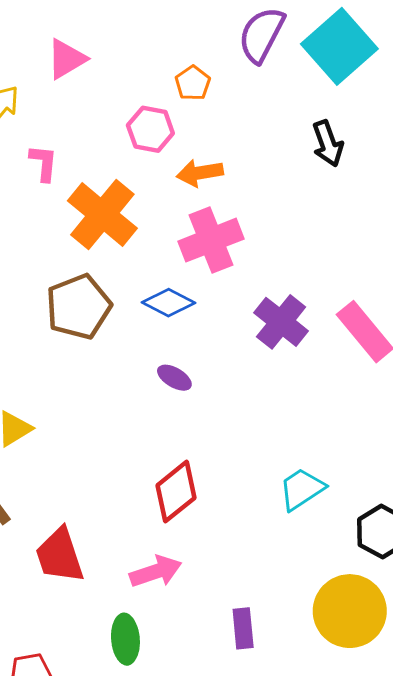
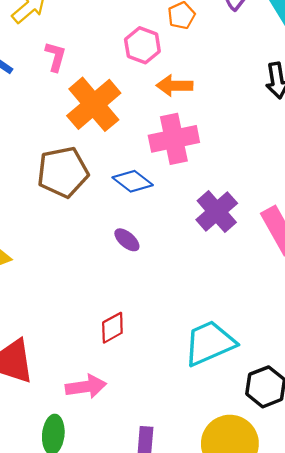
cyan trapezoid: (302, 489) -> (210, 343), size x1.4
red diamond: (176, 492) -> (112, 328), size x0.7

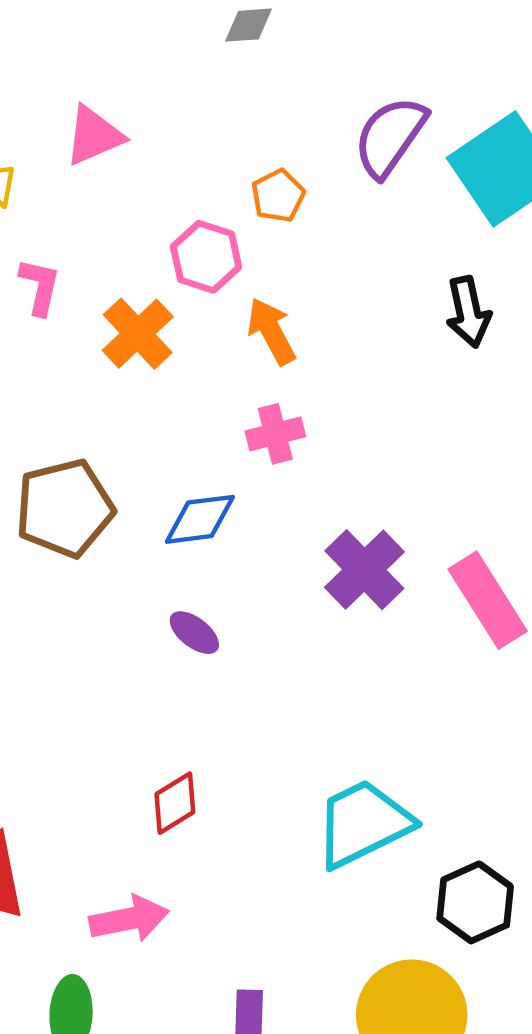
orange arrow: (175, 86) -> (271, 331), turned 64
orange cross: (94, 104) -> (138, 334), moved, size x0.7
pink cross: (174, 139) -> (275, 434), size x0.6
blue diamond: (133, 181) -> (200, 519), turned -42

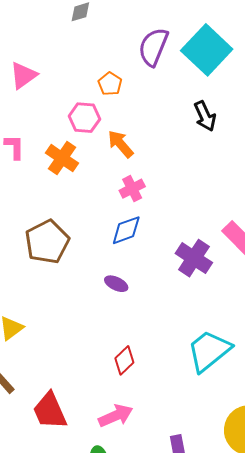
blue diamond: (200, 519) -> (126, 230), moved
purple cross: (364, 570) -> (194, 258), moved

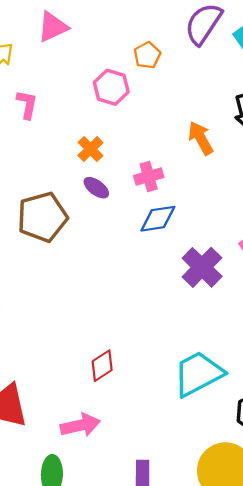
orange arrow: (120, 144) -> (201, 138), moved
orange cross: (62, 158) -> (90, 149), moved, size x0.7
blue diamond: (126, 230) -> (158, 219), moved
purple ellipse: (116, 284) -> (96, 188), moved

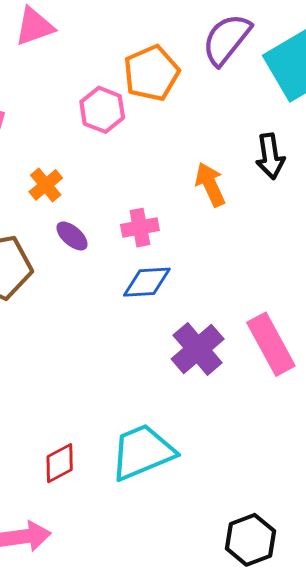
orange pentagon: (147, 55) -> (151, 73), size x1.6
orange cross: (90, 149) -> (46, 185), moved
cyan trapezoid: (198, 374) -> (142, 452), moved

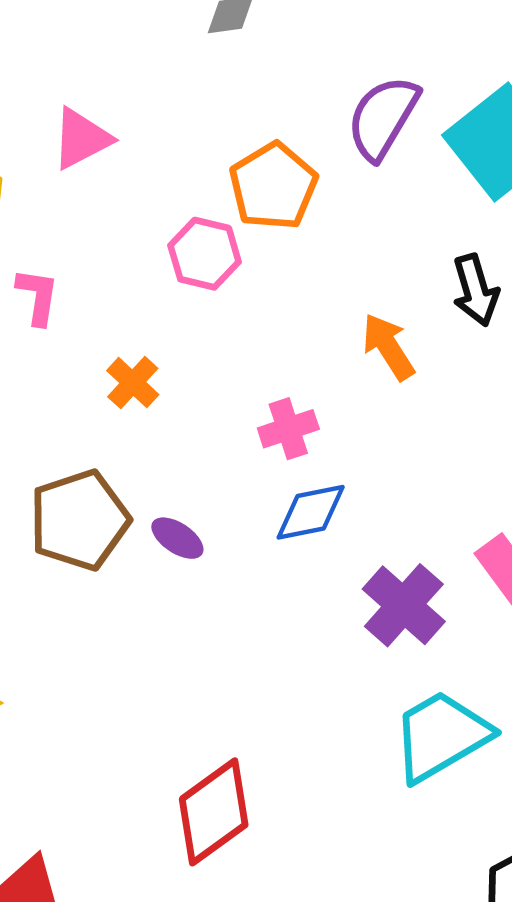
purple ellipse: (72, 236) -> (177, 538), moved
cyan trapezoid: (142, 452) -> (441, 736), moved
red diamond: (60, 463) -> (214, 812), size x1.6

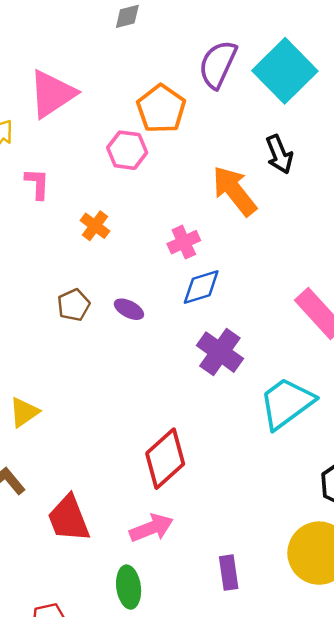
pink triangle: (81, 139) -> (52, 94), size x1.4
orange arrow: (388, 347) -> (234, 191), size x1.4
brown pentagon: (79, 520) -> (74, 305), size x0.6
purple cross: (404, 605) -> (220, 352), moved

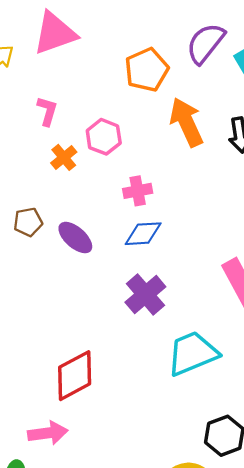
pink hexagon: (127, 150) -> (104, 137), moved
pink L-shape: (37, 184) -> (47, 111), moved
orange arrow: (234, 191) -> (186, 122), moved
purple ellipse: (129, 309) -> (75, 238), size x1.4

